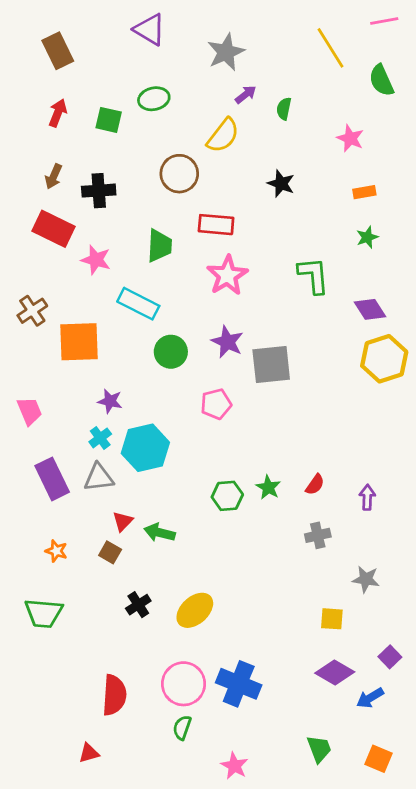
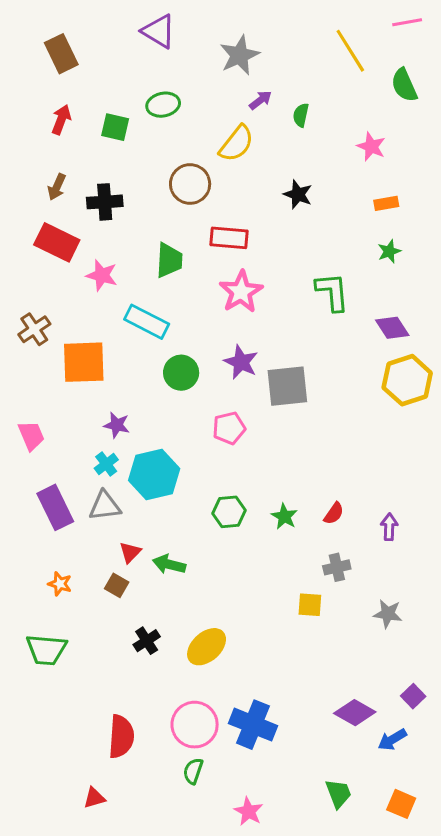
green hexagon: (227, 496) -> (229, 512), moved
yellow square: (332, 619) -> (310, 605), moved

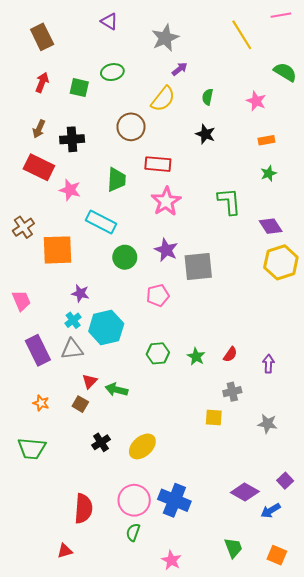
purple triangle: (159, 31) -> (109, 21), size x0.7
green semicircle: (404, 85) -> (285, 72), moved, turned 145
green semicircle: (301, 115) -> (208, 97), moved

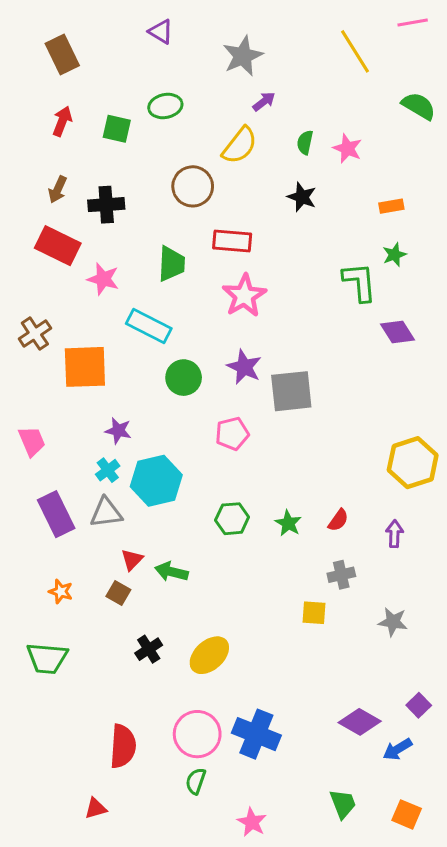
pink star: (256, 101) -> (347, 148), moved
green L-shape: (229, 201) -> (360, 282), moved
yellow hexagon: (281, 262) -> (413, 463), moved

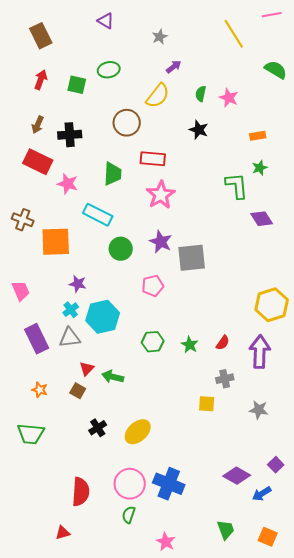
gray star: (243, 56) -> (160, 37), size x0.6
brown cross: (35, 334) -> (23, 220), turned -35
purple arrow: (394, 534) -> (260, 352), size x1.8

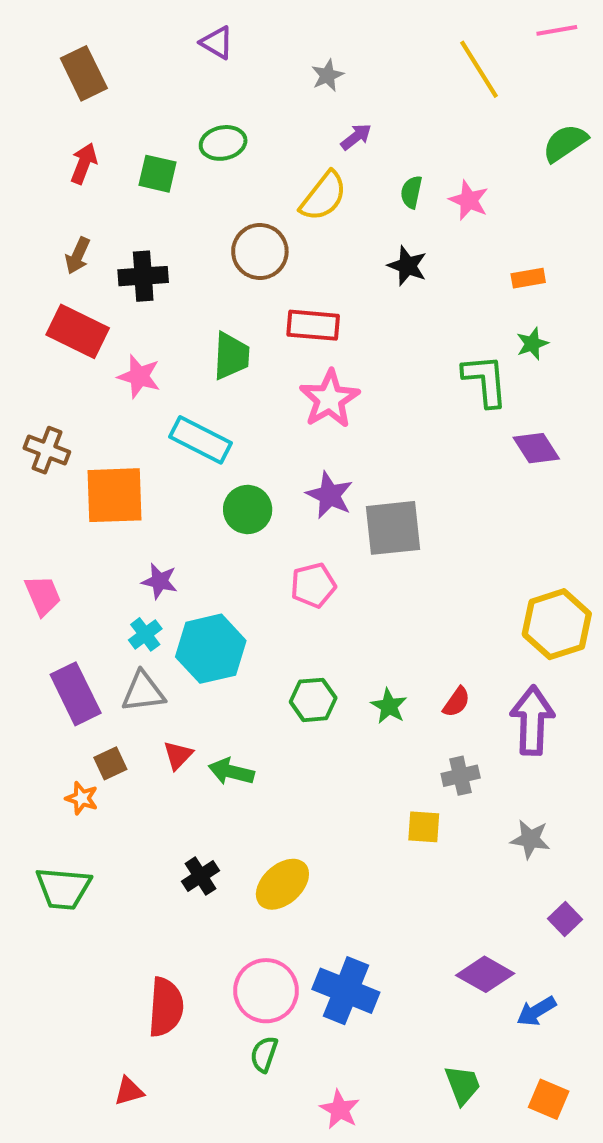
green semicircle: (276, 70) -> (565, 143), turned -65
brown square: (78, 391) -> (110, 763), moved, turned 35
purple square: (276, 465) -> (565, 919), moved

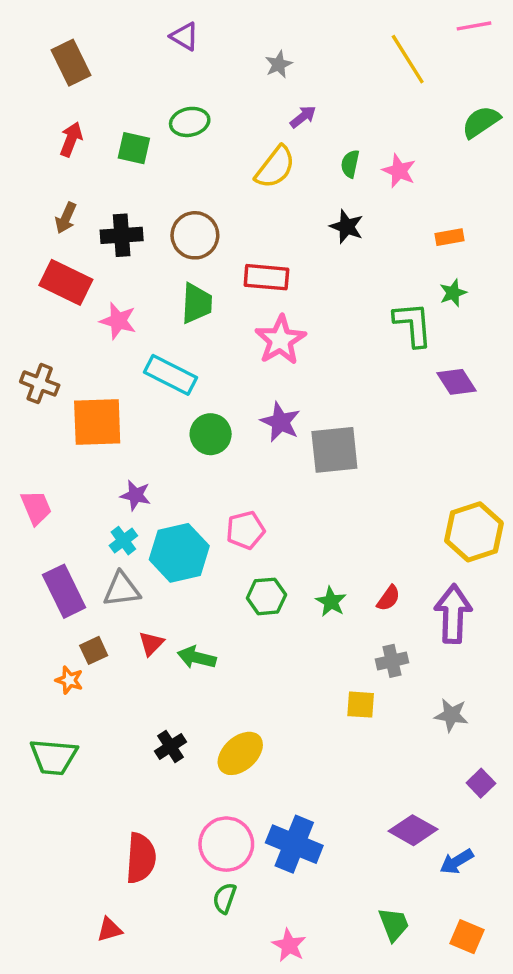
brown circle: (260, 251) -> (195, 235), moved
pink pentagon: (313, 585) -> (245, 530), moved

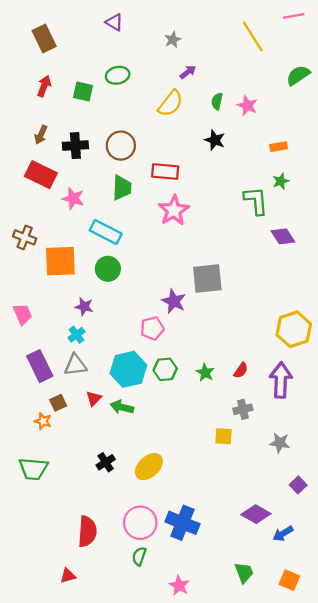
purple star: (280, 422) -> (174, 301), moved
green circle: (211, 434) -> (108, 269), moved
cyan hexagon: (179, 553) -> (128, 369), moved

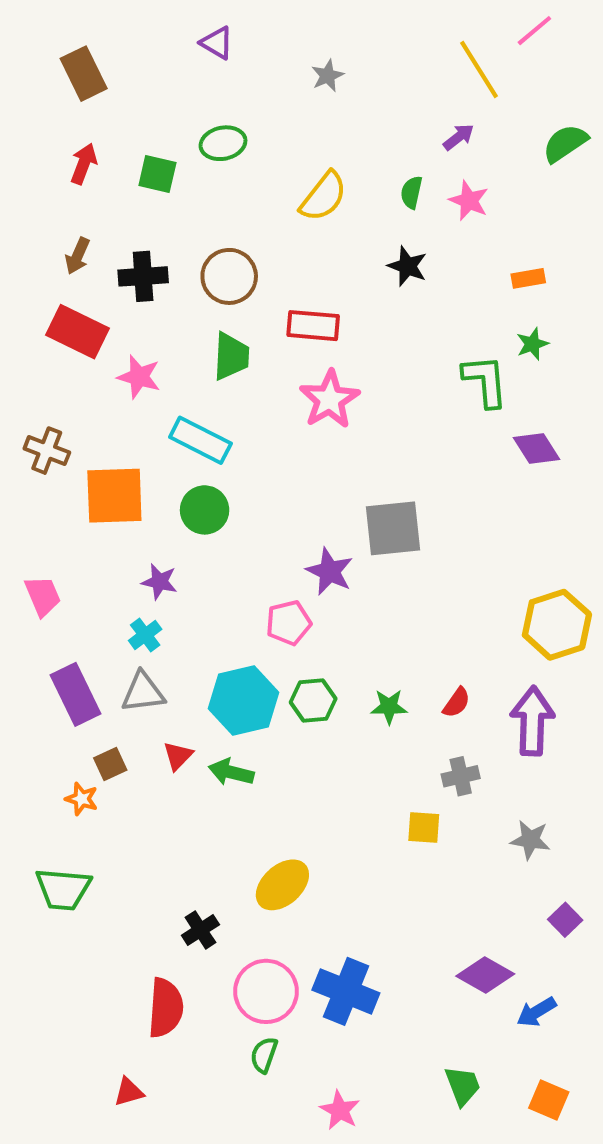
pink line: (294, 16) -> (534, 31), moved, turned -30
purple arrow: (188, 72) -> (459, 137), moved
green star: (205, 373) -> (389, 707), turned -30
black cross: (106, 462) -> (200, 930), moved

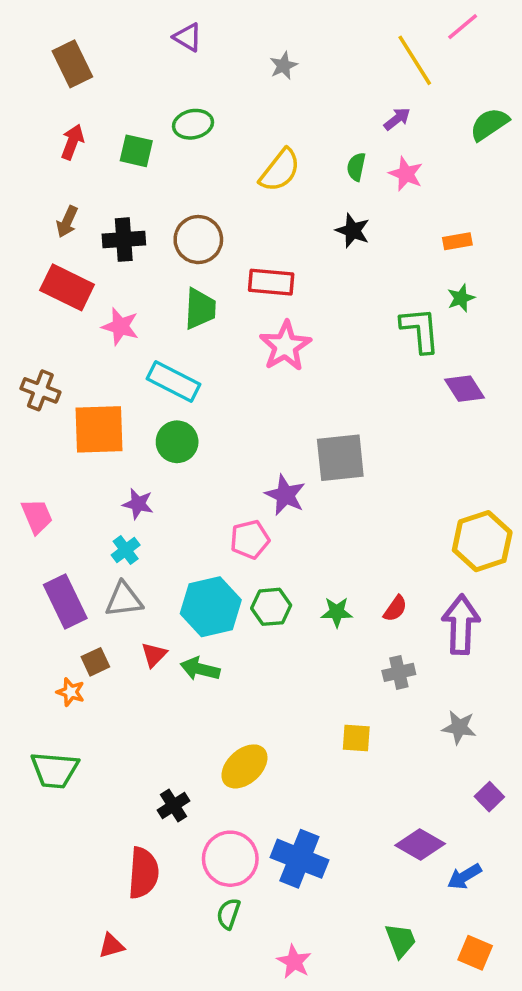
yellow square: (424, 828) -> (356, 738), moved

